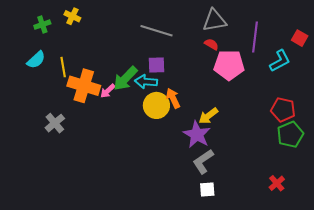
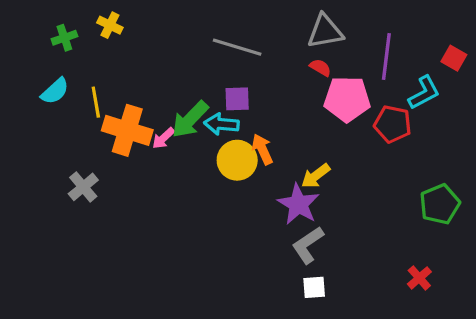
red pentagon: (283, 110) -> (393, 124), moved

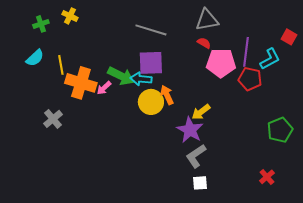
purple line: (386, 57) -> (246, 52), moved
purple square: (237, 99) -> (151, 63), size x1.5
green arrow: (190, 119) -> (121, 76), turned -108

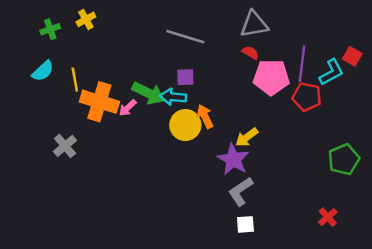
yellow cross: (70, 16) -> (86, 19), turned 35
red square: (289, 37) -> (352, 56), moved
purple square: (151, 63) -> (185, 77), size x0.6

